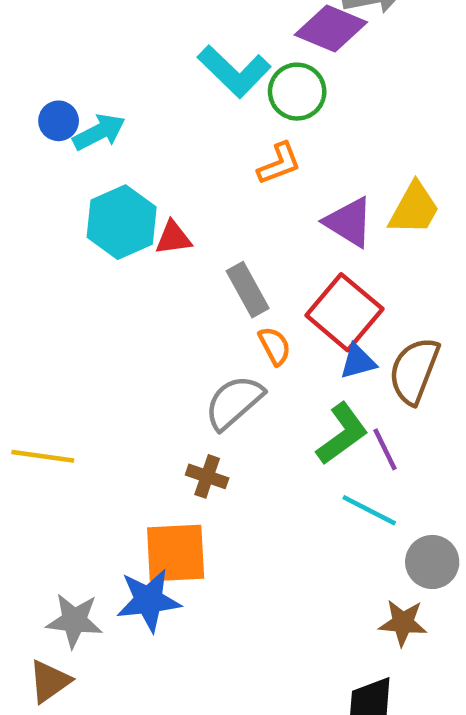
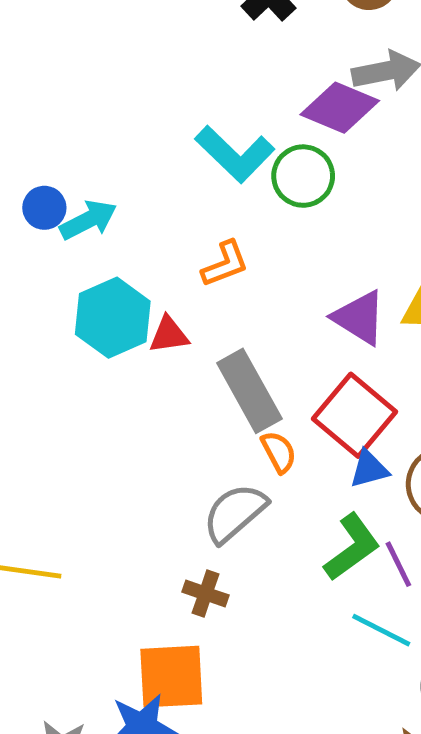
orange L-shape: (279, 164) -> (225, 264), moved
gray rectangle: (248, 290) -> (249, 391), size x1.4

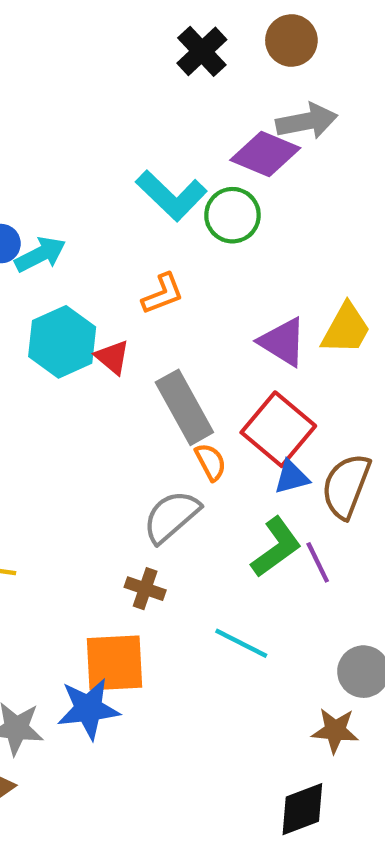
red triangle: (169, 335) -> (112, 357), turned 48
cyan line: (381, 630) -> (241, 643), moved

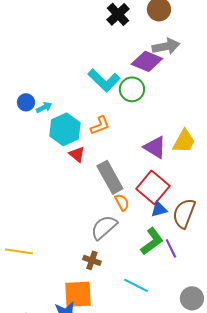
cyan arrow: (40, 254) -> (44, 107), size x0.7
cyan hexagon: (62, 342) -> (65, 129), moved

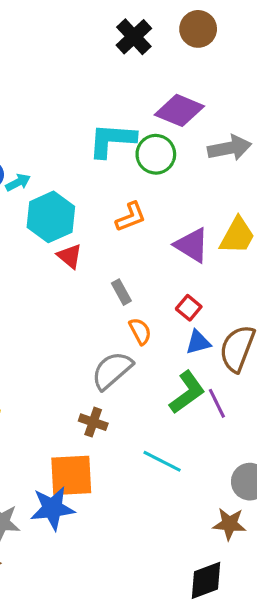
gray arrow: (166, 46) -> (229, 148), moved
cyan L-shape: (104, 80) -> (112, 140), turned 140
orange L-shape: (100, 125) -> (131, 217), moved
gray rectangle: (110, 177) -> (121, 292), size x0.5
red square: (153, 187) -> (189, 308), size x0.5

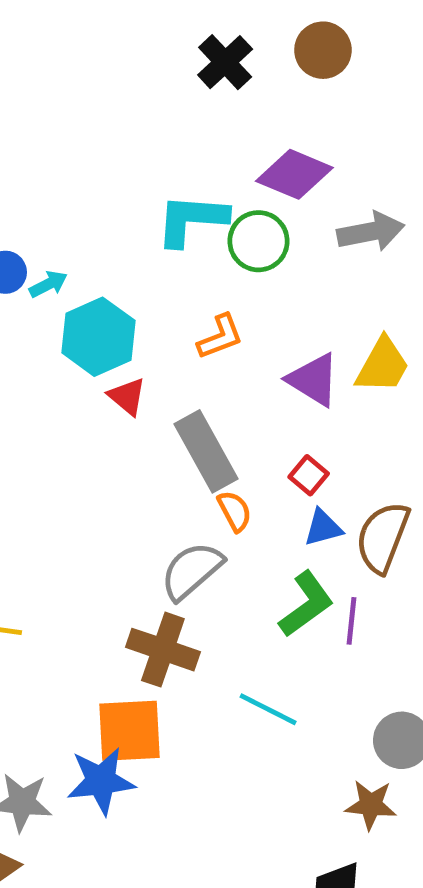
gray rectangle: (121, 292) -> (206, 451), size x2.0
purple line: (217, 403) -> (352, 621), turned 32
brown cross: (93, 422) -> (163, 650), size x1.6

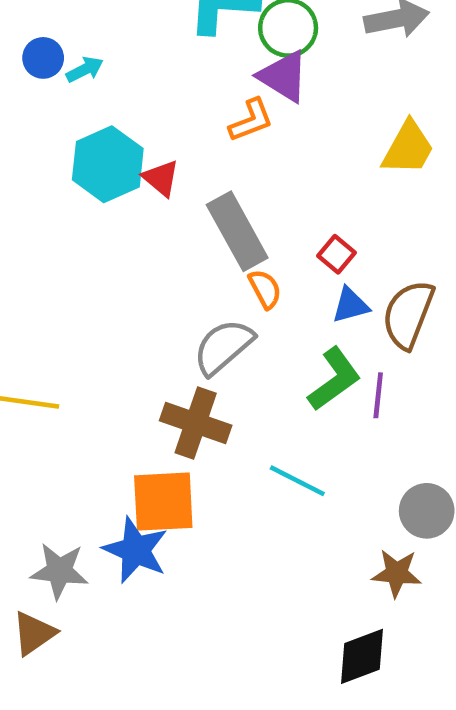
cyan hexagon: (98, 337) -> (108, 164), moved
purple triangle: (313, 380) -> (283, 76), moved
blue star: (101, 781) -> (136, 550), turned 30

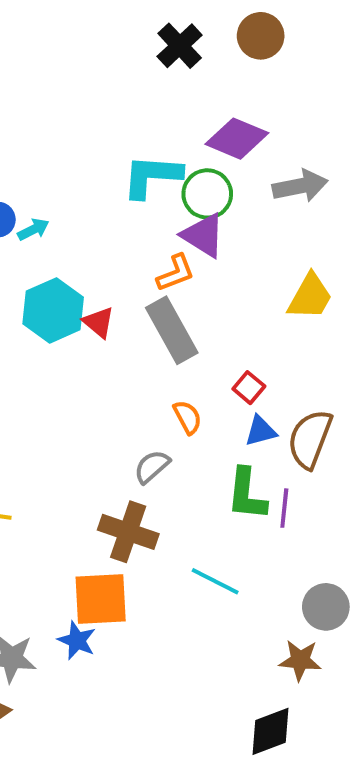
gray rectangle: (237, 231) -> (172, 330), moved
gray semicircle: (223, 347) -> (152, 467), size x0.7
green L-shape: (334, 379) -> (247, 494), turned 132
blue star: (136, 550) -> (77, 640), size x0.7

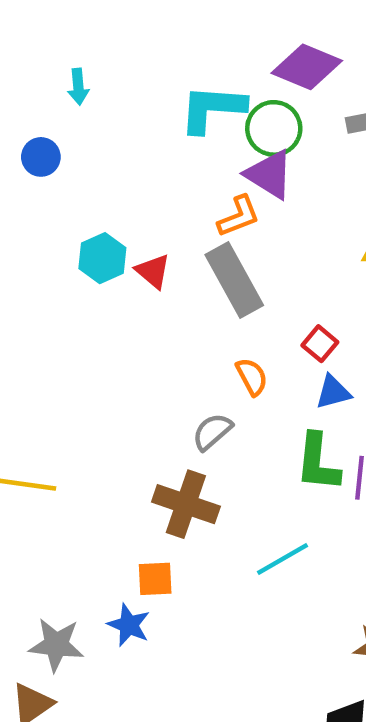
cyan arrow: (33, 229) -> (78, 87), moved, turned 112
cyan hexagon: (53, 310) -> (102, 258), size x0.7
cyan line: (215, 581) -> (283, 559), turned -57
orange square: (101, 599) -> (155, 579), size x0.6

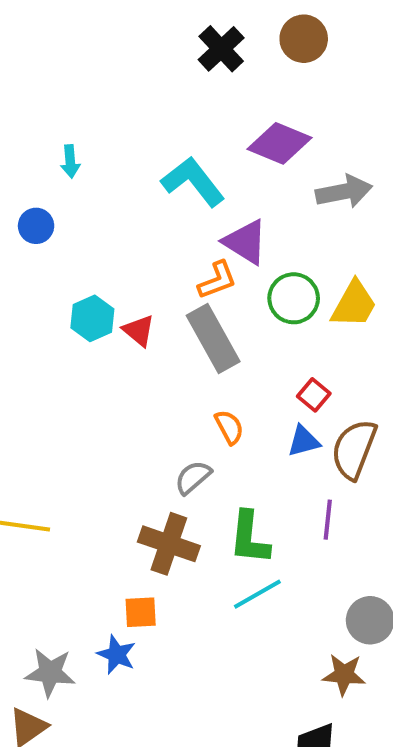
cyan L-shape: (212, 109) -> (193, 182), turned 48
green circle: (274, 128) -> (294, 298), moved
red square: (320, 344) -> (314, 395), moved
green L-shape: (318, 462) -> (249, 538), moved

